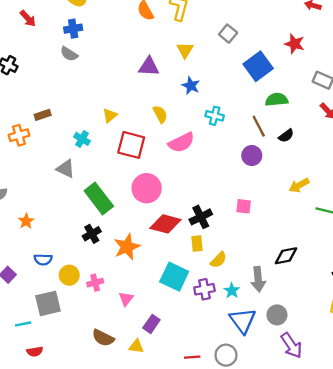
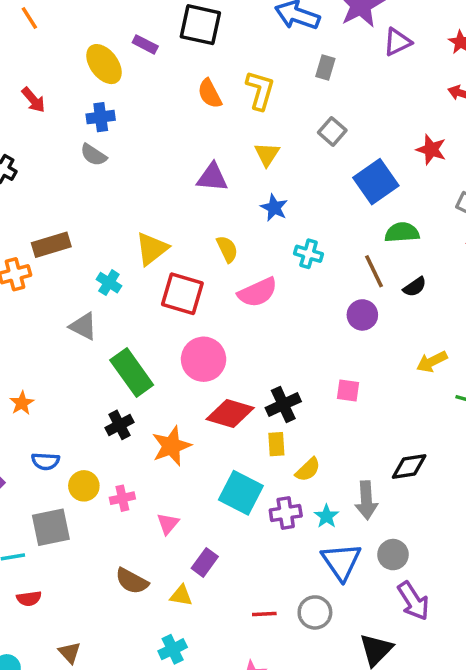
brown rectangle: (43, 115) -> (51, 245), size x1.5
yellow triangle: (110, 115) -> (152, 249), size x1.5

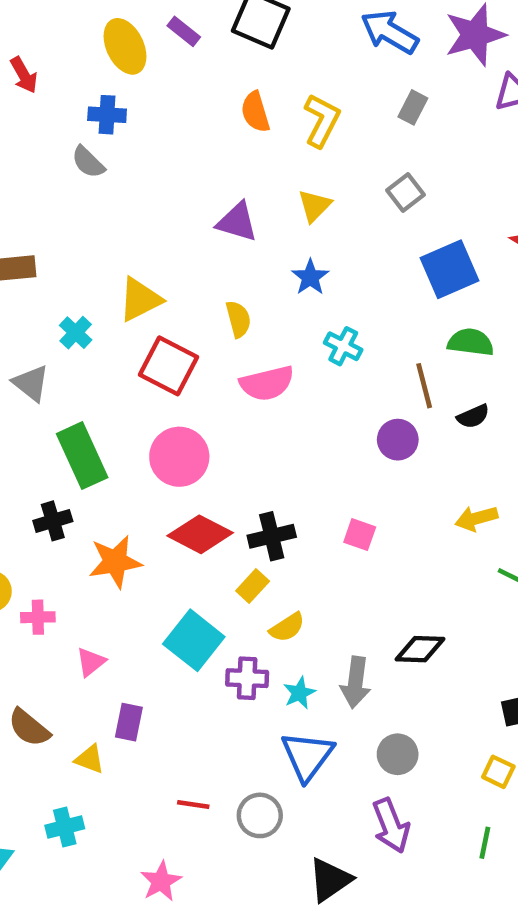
yellow rectangle: (276, 444) -> (253, 586), turned 35
gray circle: (393, 555) -> (398, 754), moved
purple rectangle: (205, 562) -> (129, 722), turned -36

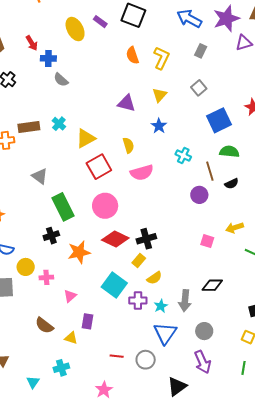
blue cross: (107, 115) -> (48, 58), moved
cyan cross: (76, 333) -> (59, 124), moved
cyan cross: (343, 346) -> (183, 156), moved
red square: (168, 366) -> (99, 167), turned 35
pink square: (360, 535) -> (207, 241), moved

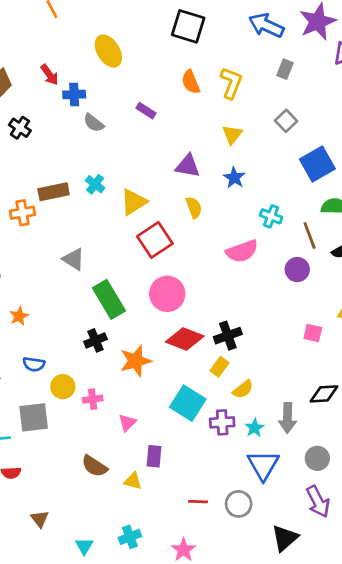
purple rectangle: (100, 22) -> (146, 111), moved
purple triangle: (126, 103) -> (188, 166), moved
pink semicircle: (142, 173) -> (242, 251), moved
cyan cross: (61, 368) -> (130, 537), moved

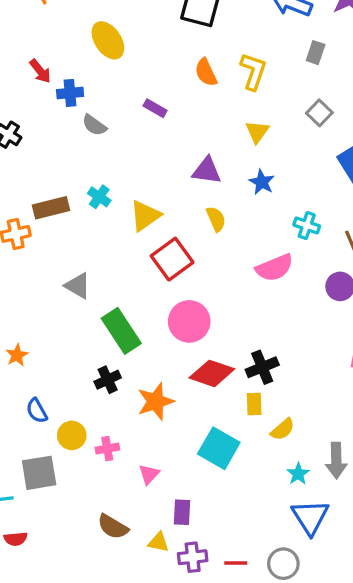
blue semicircle: (34, 364) -> (37, 411), turned 55
yellow rectangle: (220, 367) -> (254, 404), turned -36
purple cross: (222, 422) -> (193, 557), moved

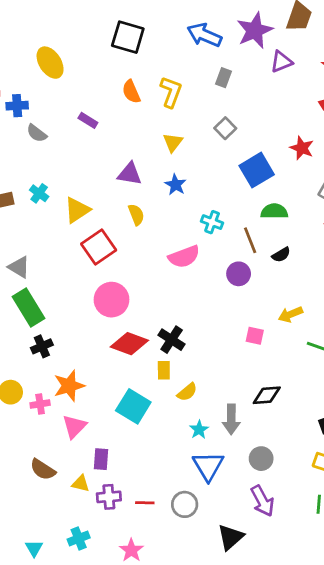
green rectangle: (121, 331) -> (29, 308), moved
black cross: (262, 367) -> (172, 340), turned -36
orange star: (156, 402) -> (69, 386), moved
pink triangle: (149, 474) -> (74, 426), size x1.4

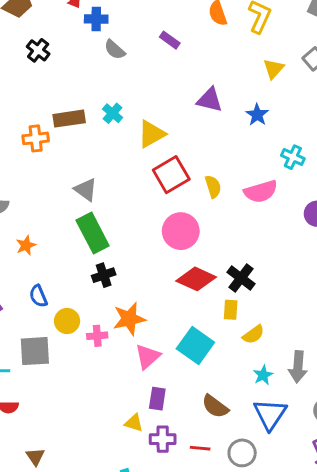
yellow triangle: (173, 142) -> (274, 69), moved
yellow semicircle: (136, 215) -> (213, 187), moved
pink triangle: (74, 426) -> (148, 357), moved
brown semicircle: (43, 470) -> (215, 406), moved

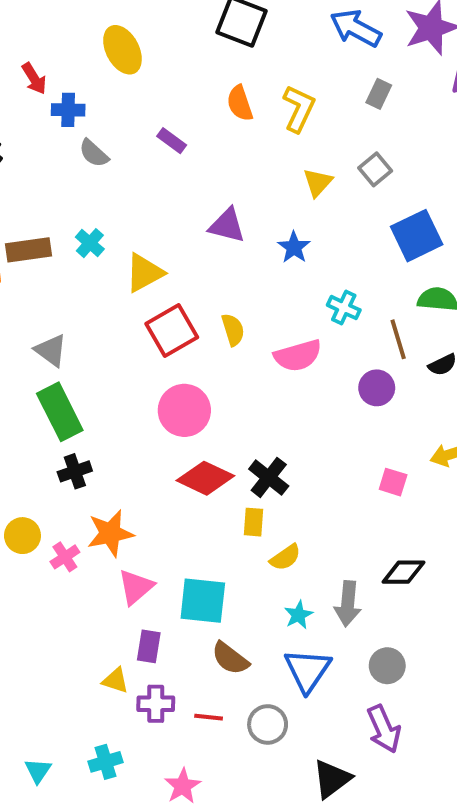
yellow semicircle: (213, 187) -> (233, 330), moved
pink cross: (97, 336) -> (65, 557), turned -30
cyan square: (195, 345) -> (203, 601), moved, turned -30

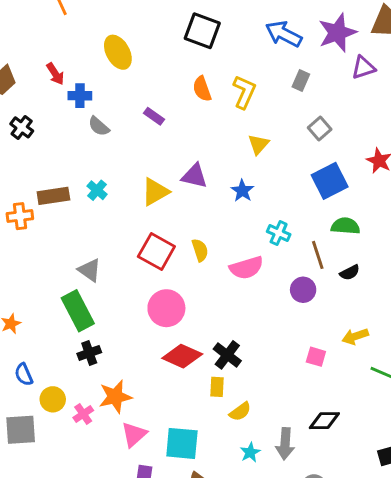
gray square: (375, 169) -> (320, 129), moved
yellow triangle: (144, 273) -> (155, 192), moved
red square: (172, 330) -> (156, 251), turned -30
gray triangle: (51, 350) -> (90, 270), moved

